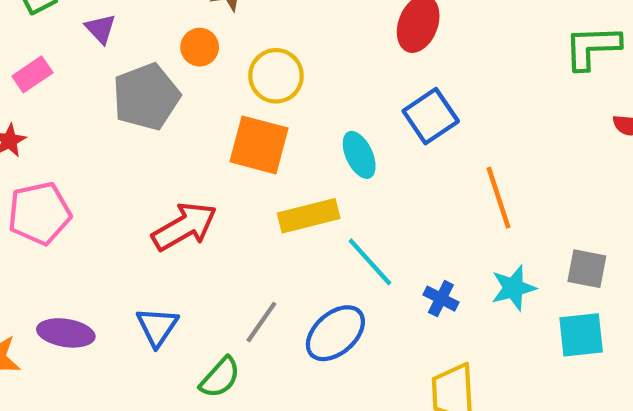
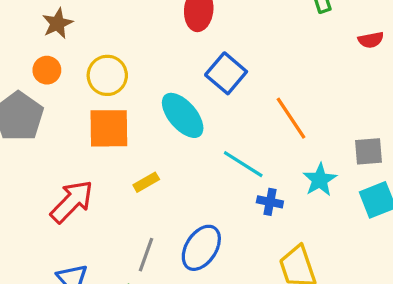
cyan ellipse: (359, 155) -> (183, 115), size x1.4
yellow rectangle: (309, 216) -> (146, 182), moved, size x0.6
cyan line: (370, 262) -> (243, 164), moved

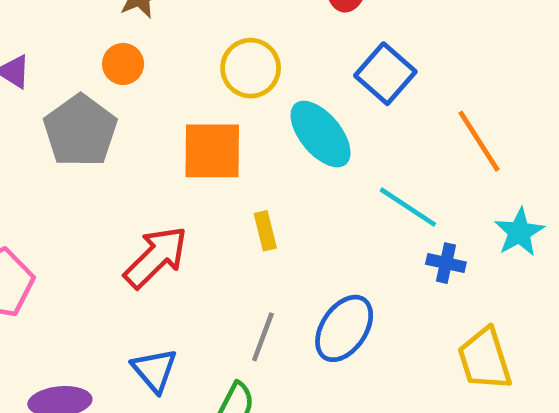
yellow circle: (107, 75) -> (251, 68), moved
yellow rectangle: (146, 182) -> (265, 231), turned -75

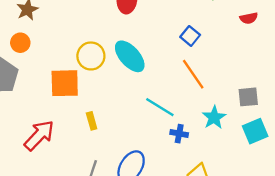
yellow circle: (251, 68) -> (91, 56), moved
blue square: (385, 74) -> (190, 36), moved, size x0.7
cyan ellipse: (321, 134) -> (130, 56), moved

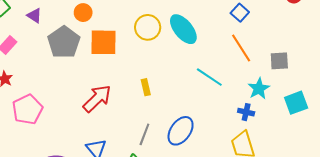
orange square: (65, 83) -> (104, 42), moved
gray square: (248, 97) -> (279, 61), moved
blue cross: (179, 134) -> (246, 112), moved

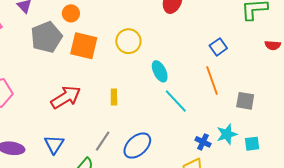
cyan ellipse: (183, 29) -> (160, 71), moved, size x0.7
cyan star: (259, 89) -> (227, 134), moved
cyan square: (296, 103) -> (252, 144), size x0.7

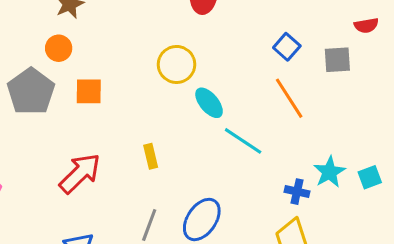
yellow circle: (128, 41) -> (177, 64), moved
orange square: (84, 46) -> (89, 91), size x0.7
gray square: (245, 101) -> (337, 60), moved

